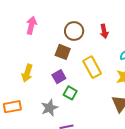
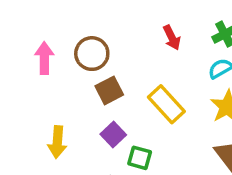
brown circle: (74, 31) -> (92, 54), moved
brown square: (63, 52) -> (109, 90), turned -35

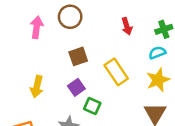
brown circle: (92, 54) -> (70, 17), moved

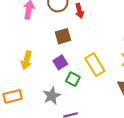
red arrow: (127, 26) -> (79, 11), moved
yellow rectangle: (116, 72) -> (95, 65), moved

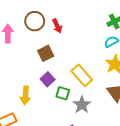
yellow arrow: (27, 60) -> (25, 95), moved
gray star: (52, 96) -> (82, 105), moved

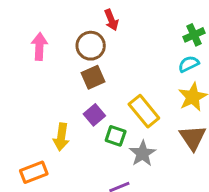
brown circle: (35, 21) -> (91, 46), moved
red arrow: (57, 26) -> (111, 20), moved

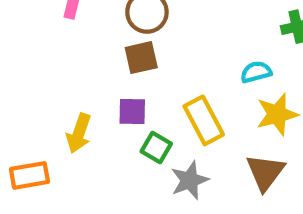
cyan semicircle: (189, 64) -> (256, 72), moved
purple square: (94, 115) -> (132, 111), turned 30

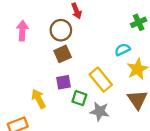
yellow arrow: (79, 133) -> (39, 99), turned 144
gray star: (190, 180) -> (100, 111), turned -30

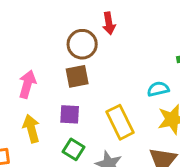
pink arrow: (22, 31) -> (27, 84), moved
green square: (79, 98) -> (73, 149), moved

